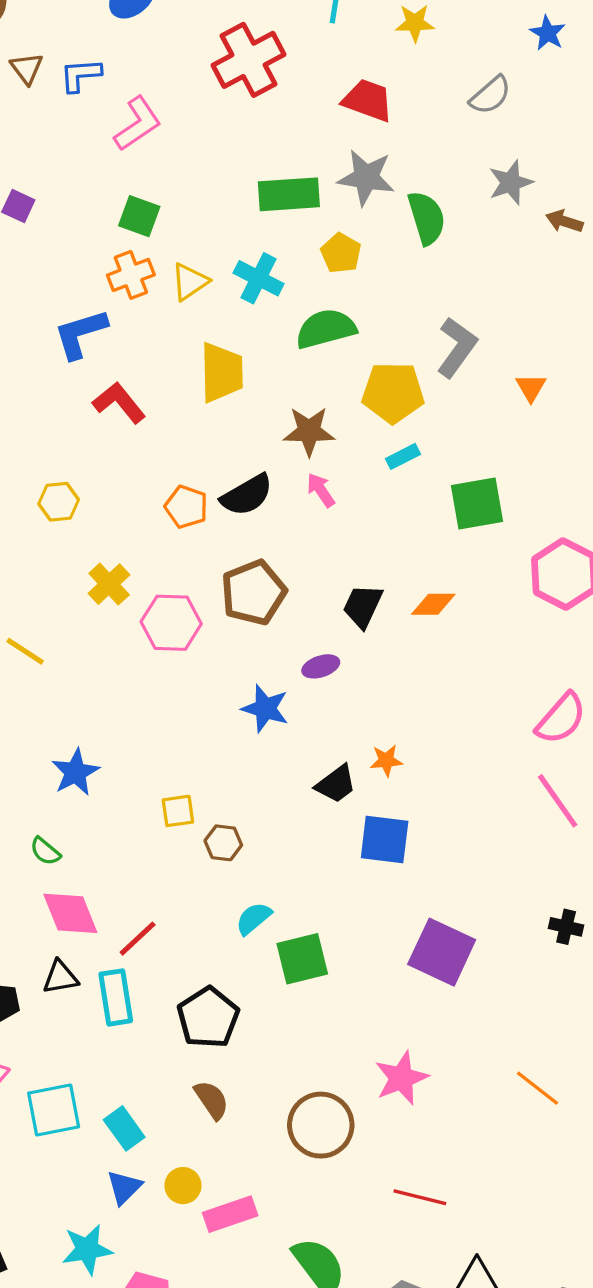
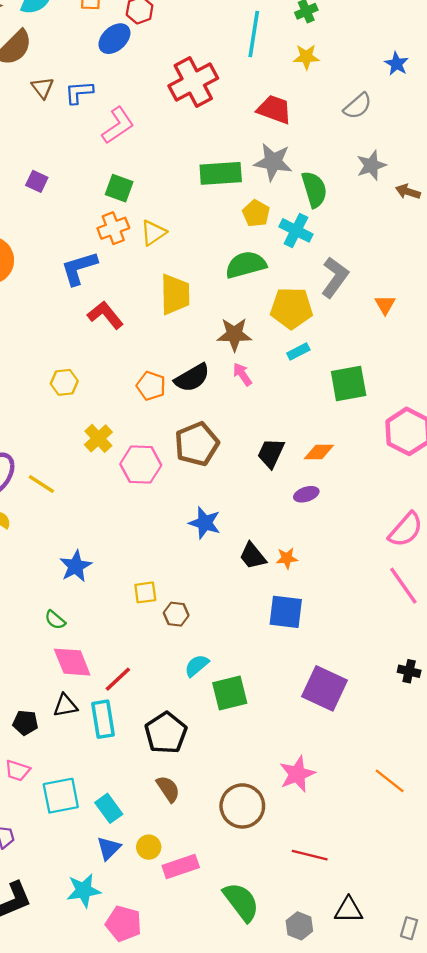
cyan cross: (259, 278) -> (296, 230), moved
purple ellipse: (321, 666) -> (306, 494), moved
black trapezoid: (336, 784) -> (253, 556), moved, turned 88

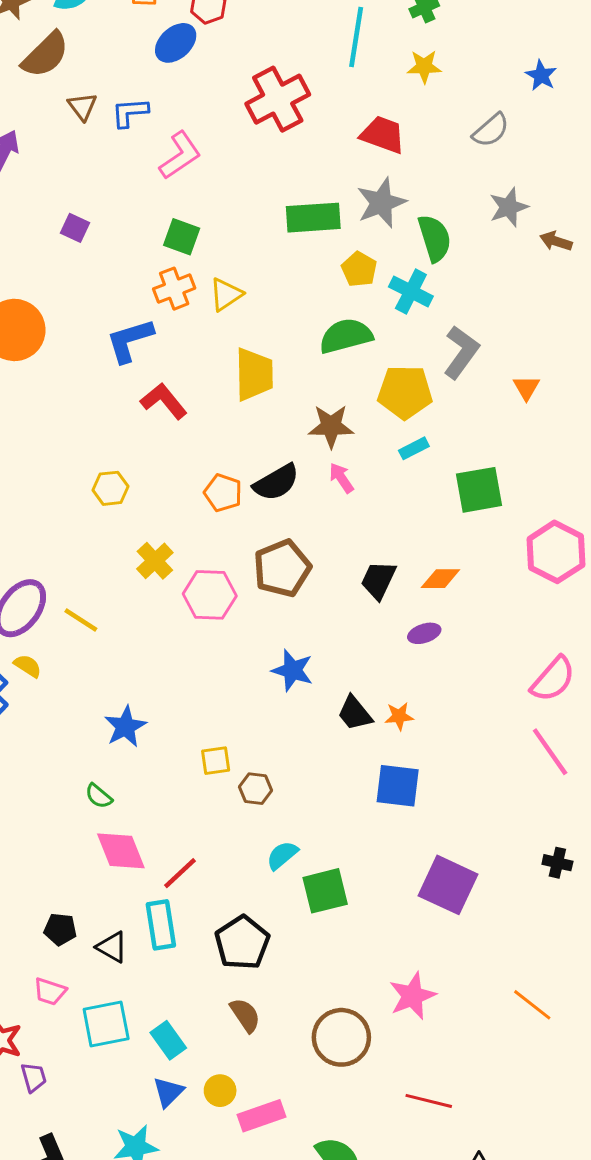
gray star: (273, 162) -> (381, 203), turned -30
black triangle: (65, 705) -> (112, 947), moved, turned 40

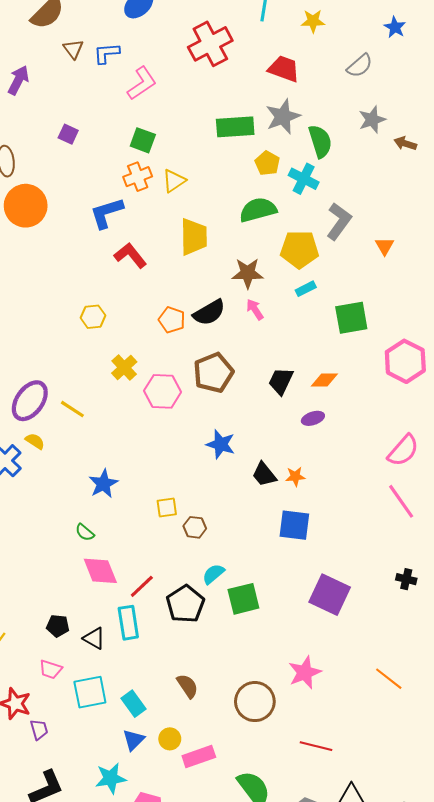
black pentagon: (242, 943) -> (185, 604), moved

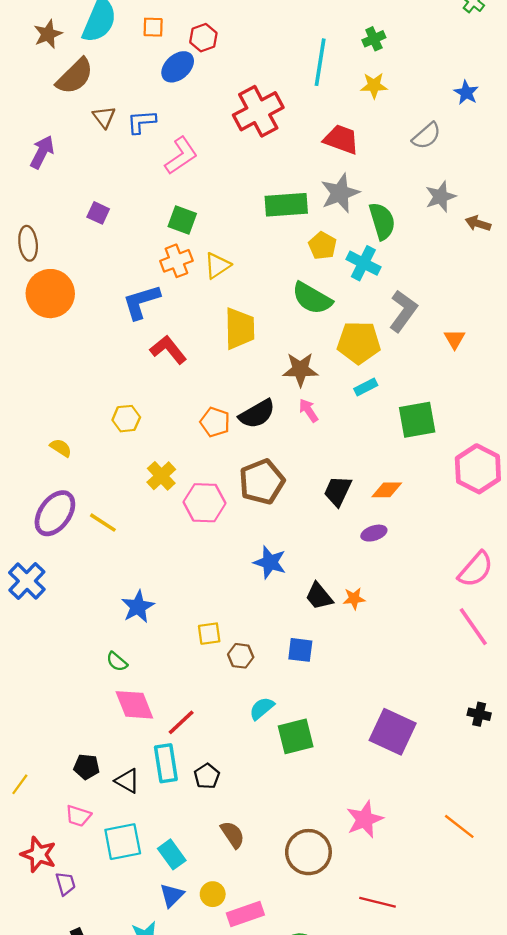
green semicircle: (258, 210) -> (312, 298), turned -135
yellow semicircle: (35, 441) -> (61, 448), moved
blue square: (294, 525) -> (300, 650), moved, size x0.7
black pentagon: (185, 604) -> (207, 776), moved, size x0.6

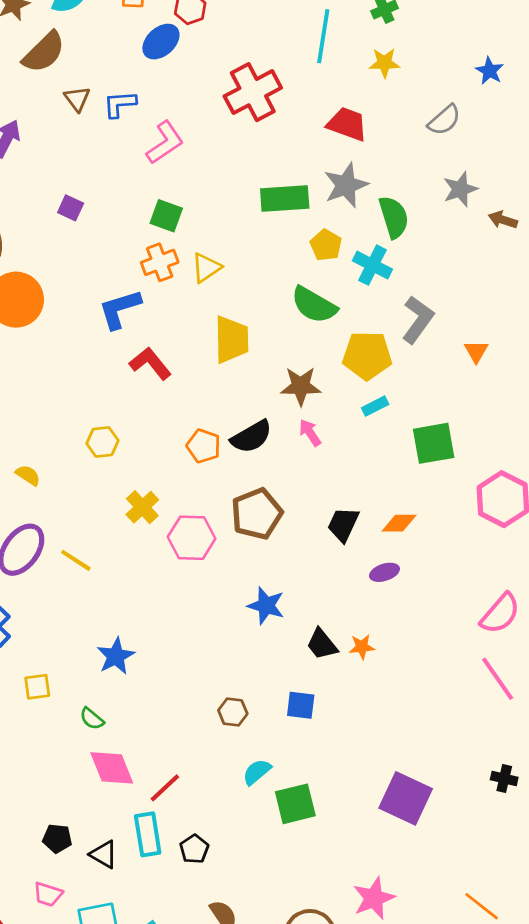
yellow square: (209, 634) -> (37, 687), moved

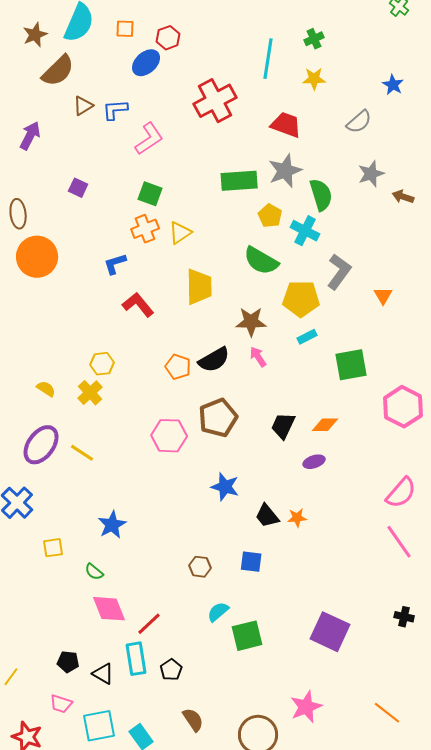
brown triangle: (77, 99) -> (83, 106), turned 35
blue L-shape: (120, 309) -> (115, 264), size x0.7
yellow cross: (142, 507) -> (90, 393), moved

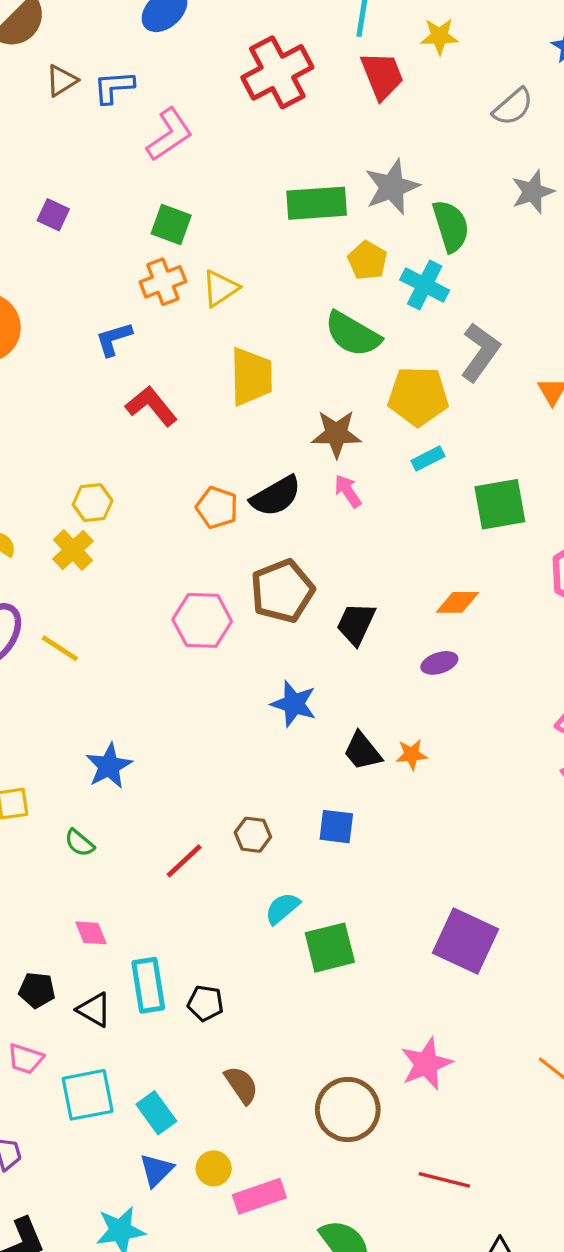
red trapezoid: (286, 125) -> (382, 76), moved, turned 48
black trapezoid: (283, 426) -> (356, 624), moved
pink diamond: (109, 609) -> (91, 933), moved, size x0.6
red line: (149, 624) -> (184, 861), moved
black pentagon: (171, 670) -> (205, 1003), turned -30

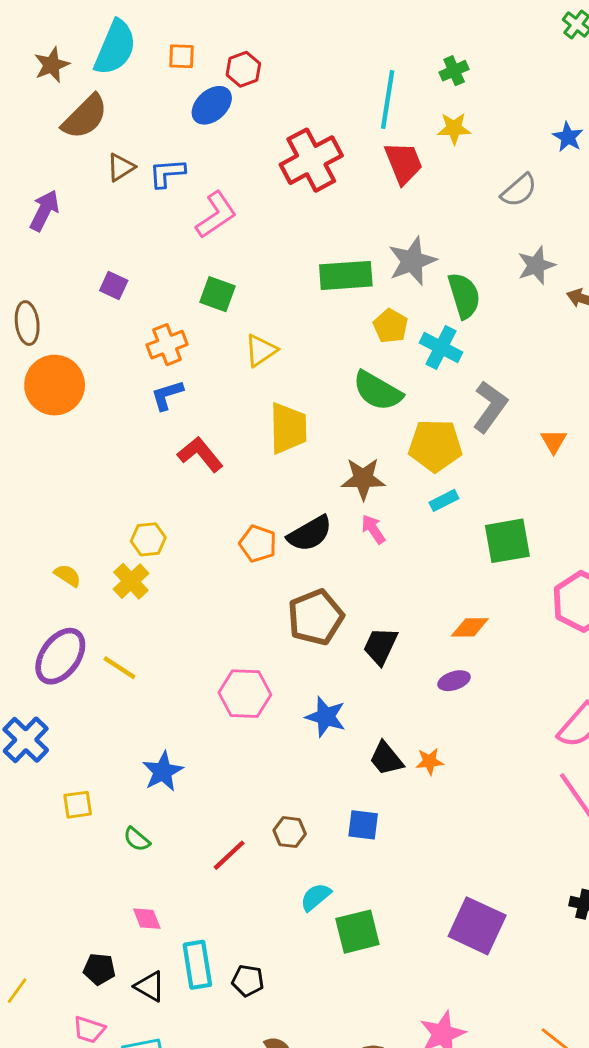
orange cross: (163, 282) -> (167, 345), moved
pink hexagon: (202, 620) -> (245, 694), moved

